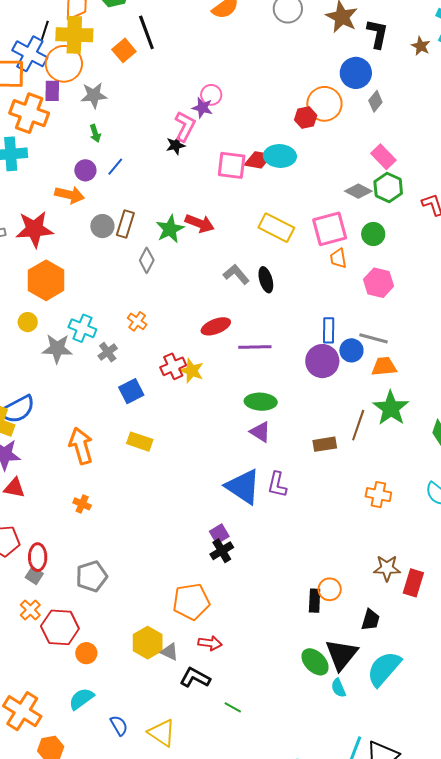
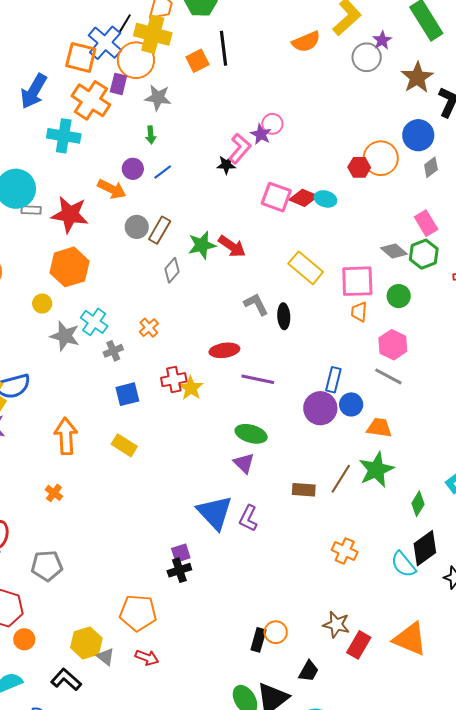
cyan ellipse: (280, 156) -> (325, 199), size x0.7
gray line: (374, 338) -> (388, 376), moved
black L-shape: (195, 678) -> (66, 679), moved

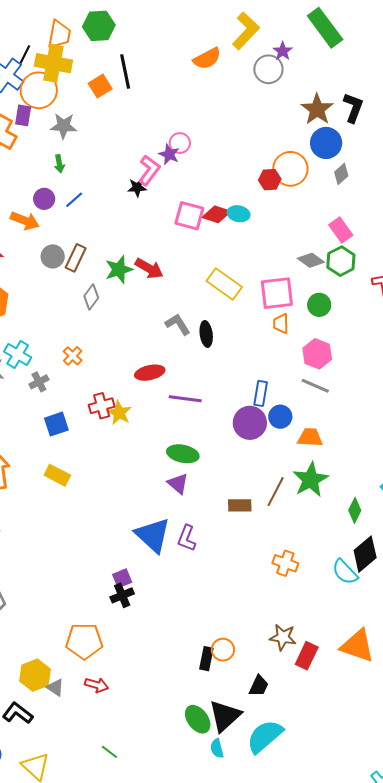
brown star: (417, 78) -> (317, 109), moved

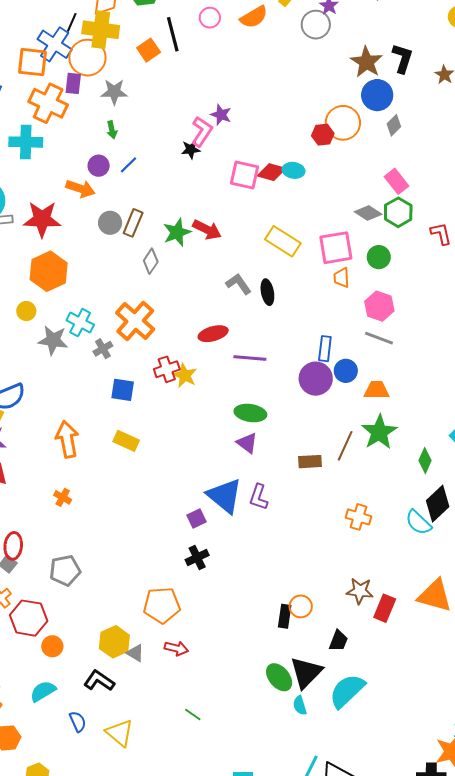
pink circle: (180, 143) -> (210, 18), moved
orange cross: (73, 356) -> (135, 321), size x2.0
blue square: (56, 424) -> (123, 390), turned 30
purple square: (122, 578) -> (196, 519), moved

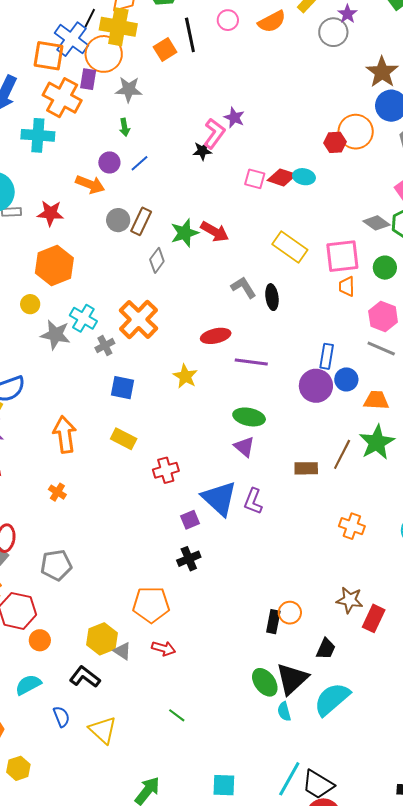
pink square: (244, 175) -> (255, 179), size x0.7
red star: (42, 219) -> (50, 213), size x0.7
red cross: (167, 369) -> (166, 470), moved

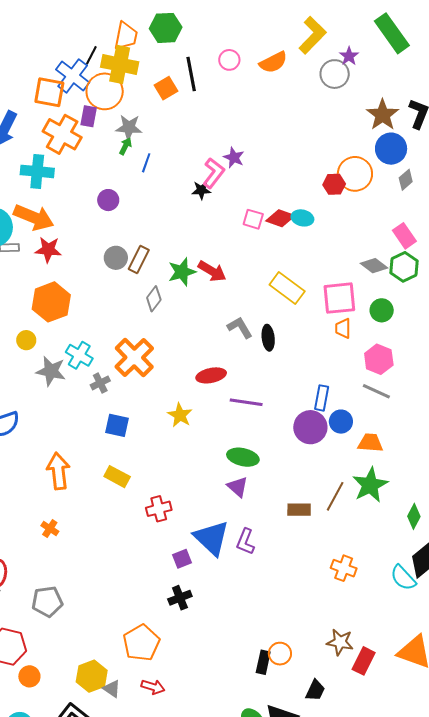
green arrow: (125, 127) -> (125, 146), moved, turned -144
blue line: (139, 163) -> (146, 163), moved, turned -30
orange arrow: (90, 184) -> (34, 217), moved, size x1.4
orange pentagon: (151, 605) -> (141, 643), turned -30

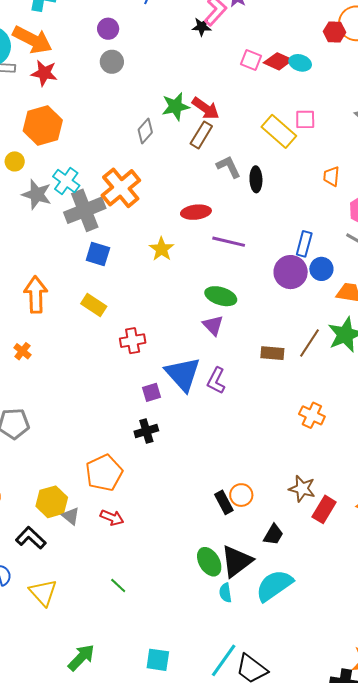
gray circle: (116, 258) -> (112, 62), moved
brown rectangle: (139, 260) -> (201, 135), moved
pink square: (339, 298) -> (305, 119), moved, size x0.6
gray cross: (100, 383) -> (85, 210), size x2.0
black rectangle: (263, 662) -> (224, 502), turned -45

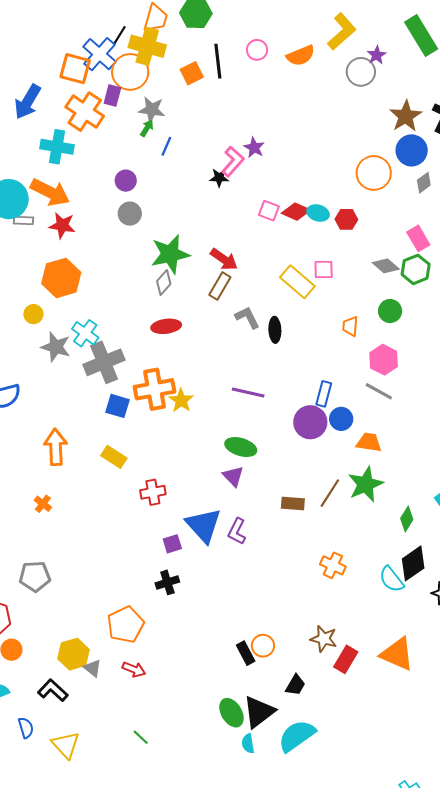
red hexagon: (334, 32) -> (346, 219), moved
green star: (176, 107) -> (170, 254), moved, size x1.4
orange cross: (121, 188) -> (154, 389), moved, turned 30
red ellipse: (196, 212) -> (166, 326), moved

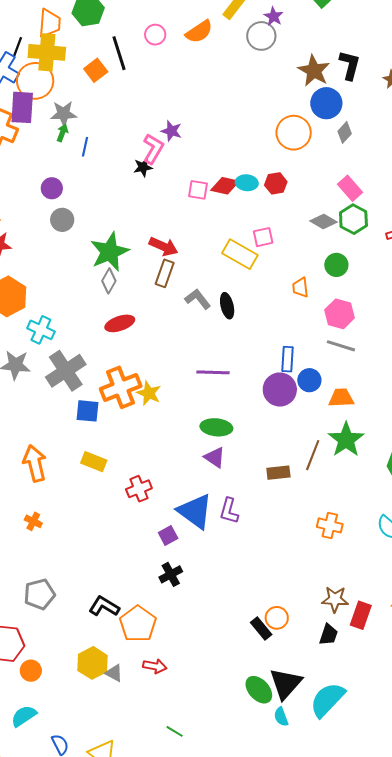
purple rectangle: (112, 96) -> (22, 107), size x1.5
cyan cross: (85, 333) -> (41, 330), moved
black trapezoid: (295, 685) -> (329, 635), moved
black L-shape: (53, 690) -> (104, 606), moved

